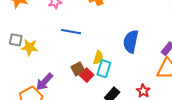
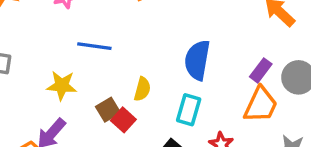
yellow star: (30, 47) -> (62, 86), moved
cyan rectangle: (104, 69) -> (189, 110), moved

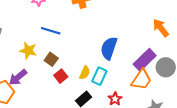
purple rectangle: (261, 70) -> (145, 60), size x1.6
yellow semicircle: (142, 89) -> (85, 73), moved
brown square: (108, 110) -> (51, 59), moved, turned -32

